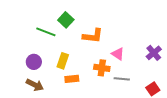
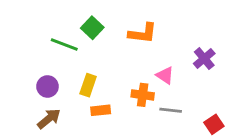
orange L-shape: (93, 36) -> (143, 33), moved
purple cross: (154, 53) -> (204, 59), moved
brown arrow: (35, 85) -> (49, 119), turned -66

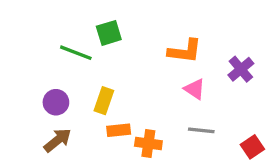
green square: (92, 28) -> (109, 33), turned 30
orange L-shape: (143, 33) -> (185, 51), moved
orange cross: (143, 95) -> (148, 144), moved

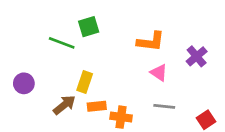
purple circle: (56, 102) -> (24, 83), moved
brown arrow: (58, 140) -> (64, 105), moved

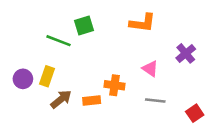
orange L-shape: (151, 42) -> (143, 23), moved
yellow rectangle: (85, 82) -> (47, 76), moved
orange cross: (121, 117) -> (115, 85), moved

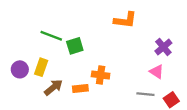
green square: (84, 25) -> (75, 46), moved
pink triangle: (150, 69) -> (157, 72), moved
gray line: (155, 100) -> (145, 94), moved

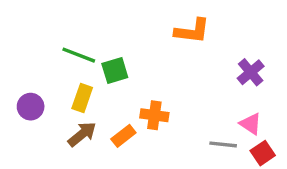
yellow rectangle: (41, 67) -> (82, 98), moved
pink triangle: (157, 72) -> (251, 124), moved
orange rectangle: (80, 88) -> (123, 136), turned -32

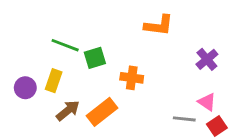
yellow rectangle: (82, 98) -> (54, 81), moved
orange cross: (154, 115) -> (132, 78), moved
orange rectangle: (123, 136) -> (102, 112), size x1.5

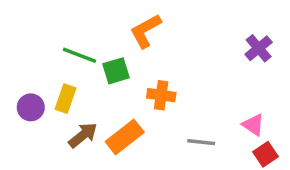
orange L-shape: (159, 25) -> (146, 31), moved, turned 144
purple cross: (207, 59) -> (259, 48), moved
gray line: (184, 119) -> (201, 142), moved

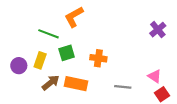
orange L-shape: (146, 31) -> (74, 17), moved
green square: (116, 71) -> (67, 53), moved
orange rectangle: (125, 137) -> (76, 84), turned 50

